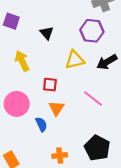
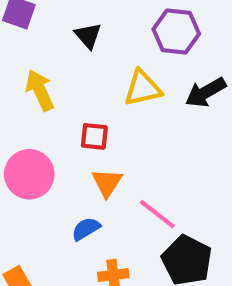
pink line: (93, 99) -> (157, 214), moved
blue semicircle: (41, 124) -> (86, 229), moved, turned -96

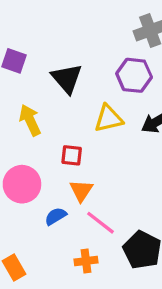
black triangle: (88, 36) -> (67, 78), size x1.5
pink line: (157, 214) -> (100, 223), moved
blue semicircle: (86, 229) -> (56, 216), moved

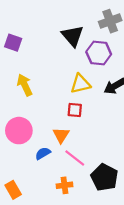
black triangle: (67, 78) -> (72, 36), moved
red square: (72, 155) -> (75, 110), moved

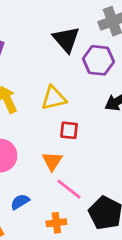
yellow triangle: (80, 84) -> (54, 98), moved
blue semicircle: (43, 153) -> (20, 202), moved

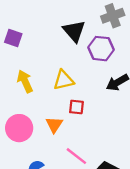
orange triangle: (52, 161) -> (54, 125), moved

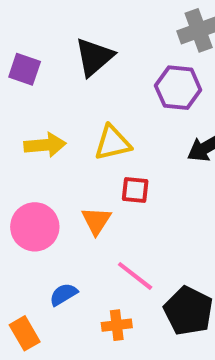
black triangle: (74, 31) -> (94, 57), moved, turned 30
yellow arrow: (25, 81) -> (45, 145), turned 110

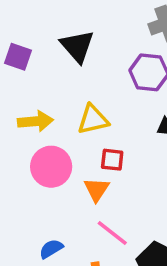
black triangle: (94, 57) -> (77, 46), turned -30
orange triangle: (96, 221) -> (97, 189), moved
pink circle: (35, 227) -> (51, 167), moved

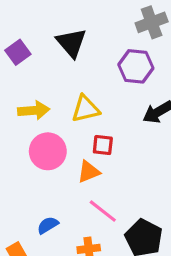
purple square: (18, 57) -> (18, 52), turned 35
orange triangle: (97, 189) -> (89, 172), turned 35

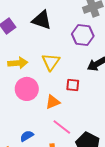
black triangle: (71, 43) -> (42, 20), turned -30
yellow triangle: (86, 109) -> (51, 62), turned -42
red square: (103, 145) -> (73, 85), moved

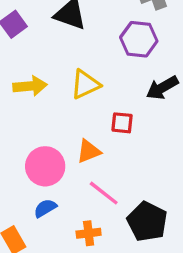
yellow triangle: (51, 62) -> (85, 84), turned 30
pink circle: (27, 89) -> (45, 166), moved

